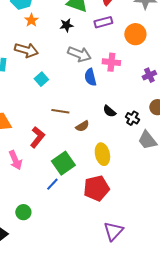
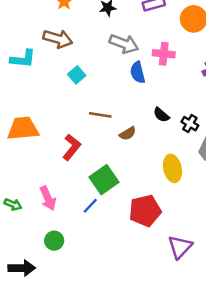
yellow ellipse: (102, 154) -> (172, 168), moved
pink arrow: (15, 160) -> (48, 198), moved
purple triangle: (113, 231) -> (180, 247), moved

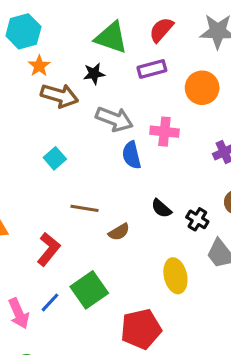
brown arrow: (58, 39) -> (59, 96), moved
blue line: (90, 206) -> (50, 302), moved

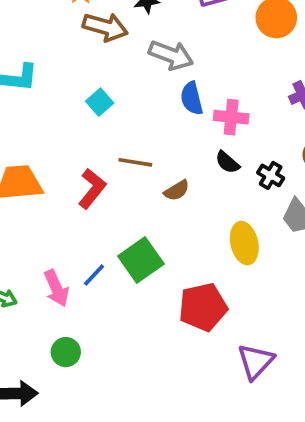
pink cross: (164, 132) -> (231, 117), moved
red L-shape: (49, 249) -> (92, 189), moved

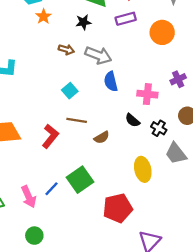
brown arrow: (105, 27) -> (66, 50), moved, size x0.6
cyan square: (100, 102) -> (70, 91), moved
pink cross: (231, 117) -> (147, 94), moved

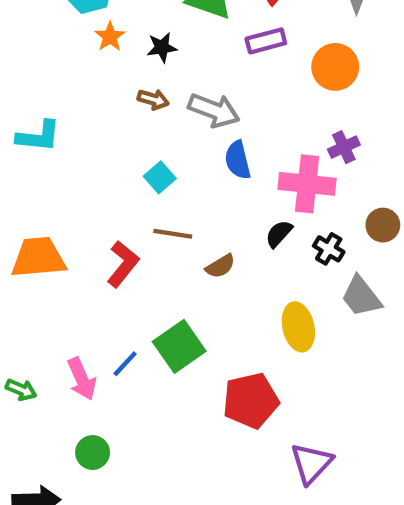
black star: (83, 22) -> (162, 47), moved
purple cross: (178, 79) -> (344, 147), moved
pink cross: (147, 94) -> (307, 184), size x1.4
black semicircle: (132, 120) -> (279, 234), turned 91

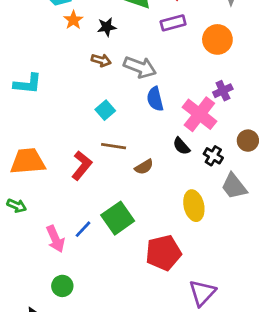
pink cross: (307, 184) -> (199, 114), turned 32
black semicircle: (279, 234) -> (181, 146), turned -84
green arrow: (21, 390) -> (17, 206), moved

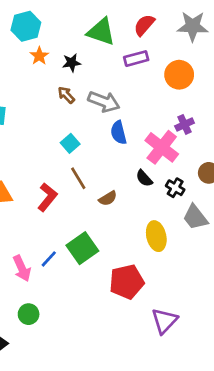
brown arrow: (101, 60) -> (66, 95), turned -150
brown line: (114, 146) -> (78, 178), turned 50

